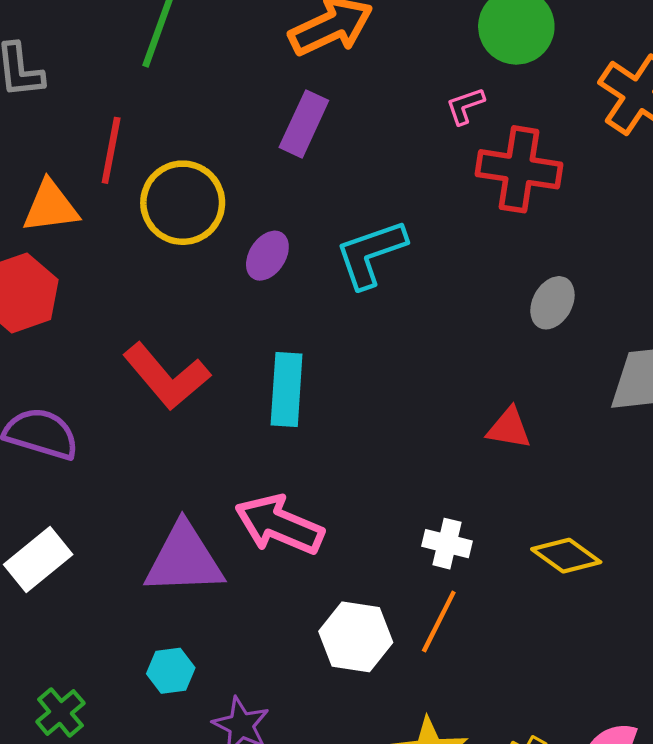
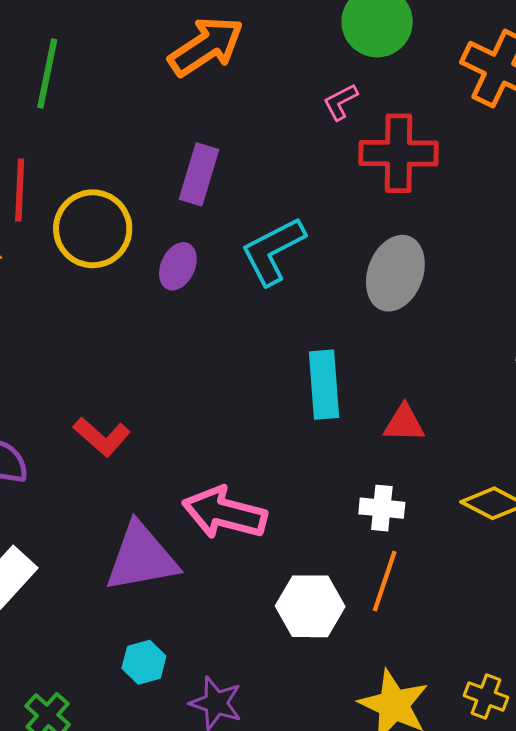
purple rectangle: (304, 124) -> (199, 174), moved
gray ellipse: (552, 303) -> (395, 273), moved, size x1.5
red L-shape: (166, 376) -> (102, 437), moved, size x0.7
cyan rectangle: (287, 390) -> (324, 385), moved
red triangle: (509, 428) -> (404, 423), moved

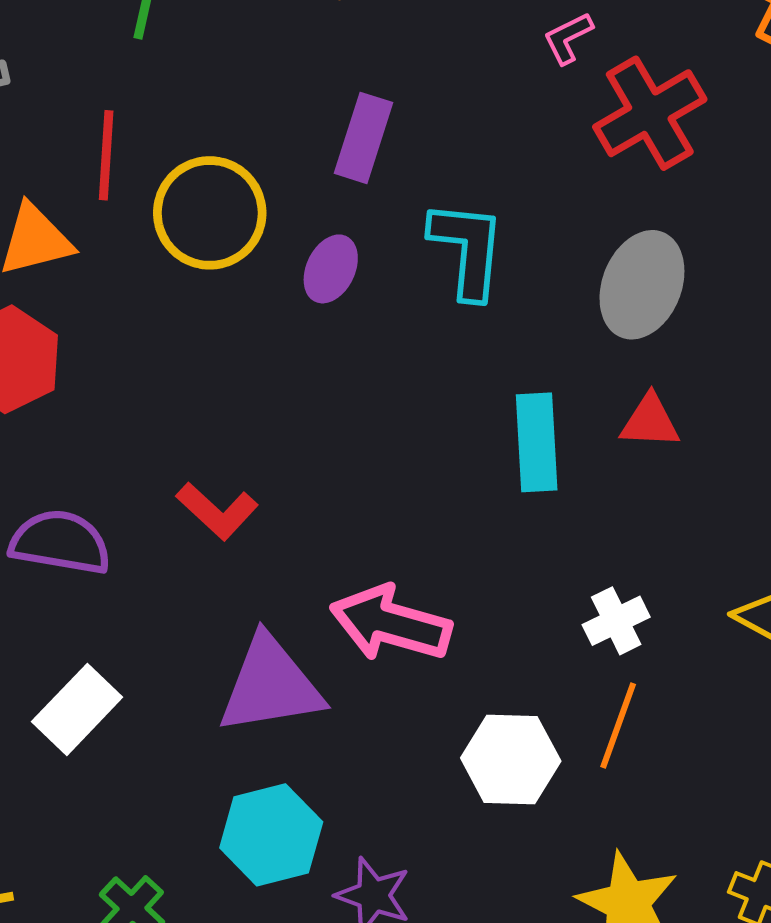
red cross: (399, 153) -> (650, 113), turned -32
cyan L-shape: (273, 251) -> (467, 249), turned 122
red triangle: (404, 423) -> (650, 421), moved
white cross: (382, 508) -> (616, 621), turned -33
cyan hexagon: (144, 662) -> (271, 835), size x1.6

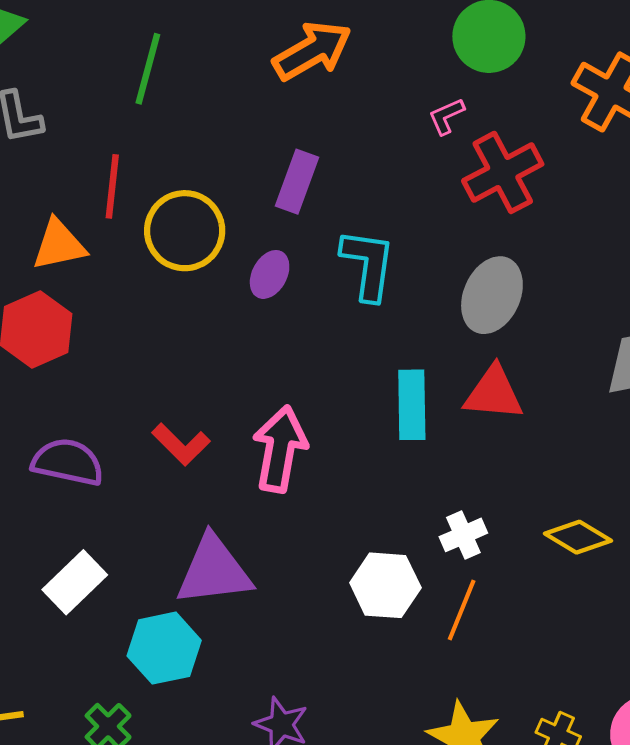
red triangle: (650, 421) -> (494, 393), size x1.4
pink arrow: (391, 623) -> (280, 449), moved, turned 82
white hexagon: (511, 760) -> (385, 585), moved
cyan hexagon: (271, 835) -> (164, 648), moved

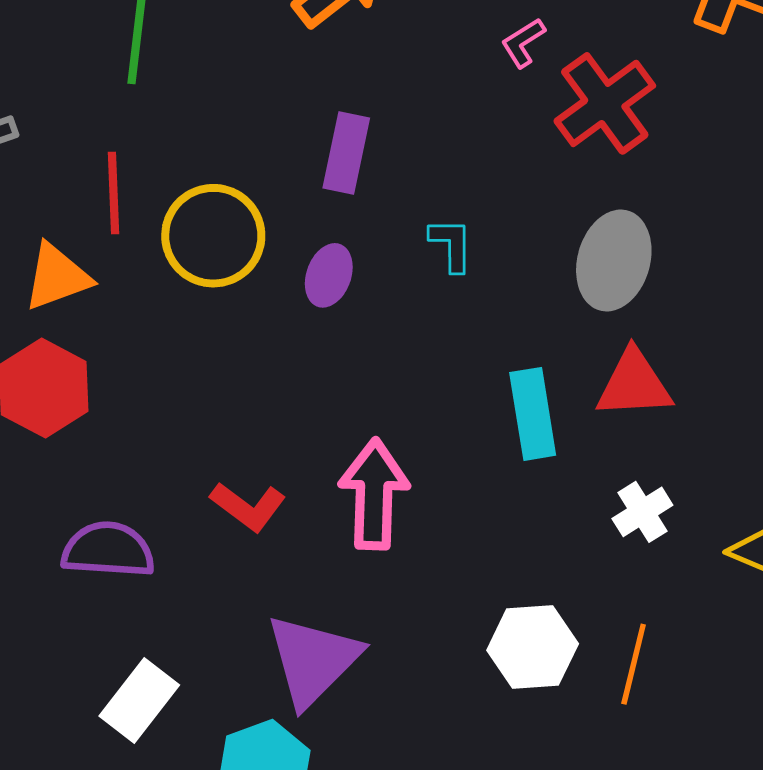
cyan L-shape: (368, 265) -> (451, 245), size x0.6
white cross: (463, 535) -> (642, 512), moved
purple triangle: (214, 571) -> (313, 660), turned -30

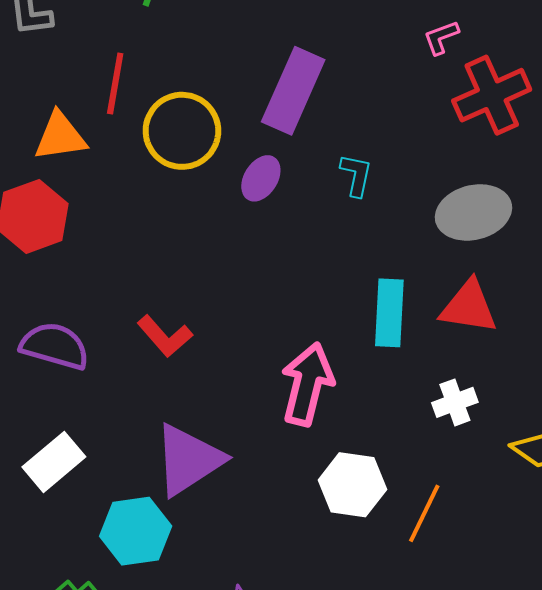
purple rectangle: (346, 153) -> (293, 91), size x1.4
gray ellipse: (614, 260) -> (473, 212), turned 48
pink arrow: (374, 494) -> (307, 384), moved

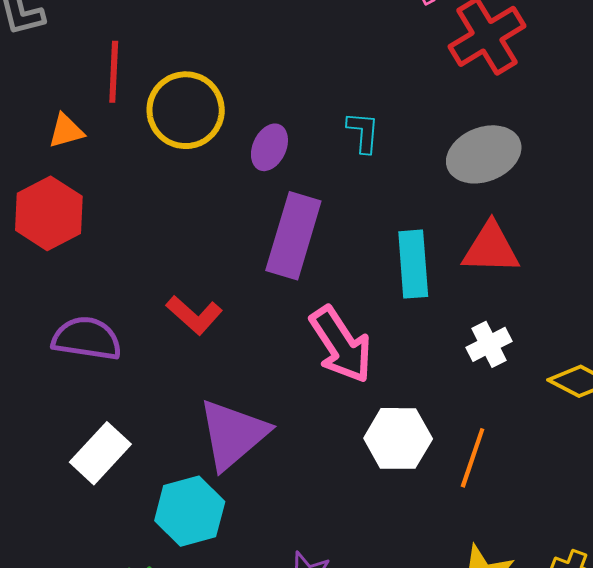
purple rectangle: (293, 91) -> (293, 236), moved
orange triangle: (60, 136) -> (66, 131), size x0.7
pink arrow: (307, 384) -> (341, 345), turned 140

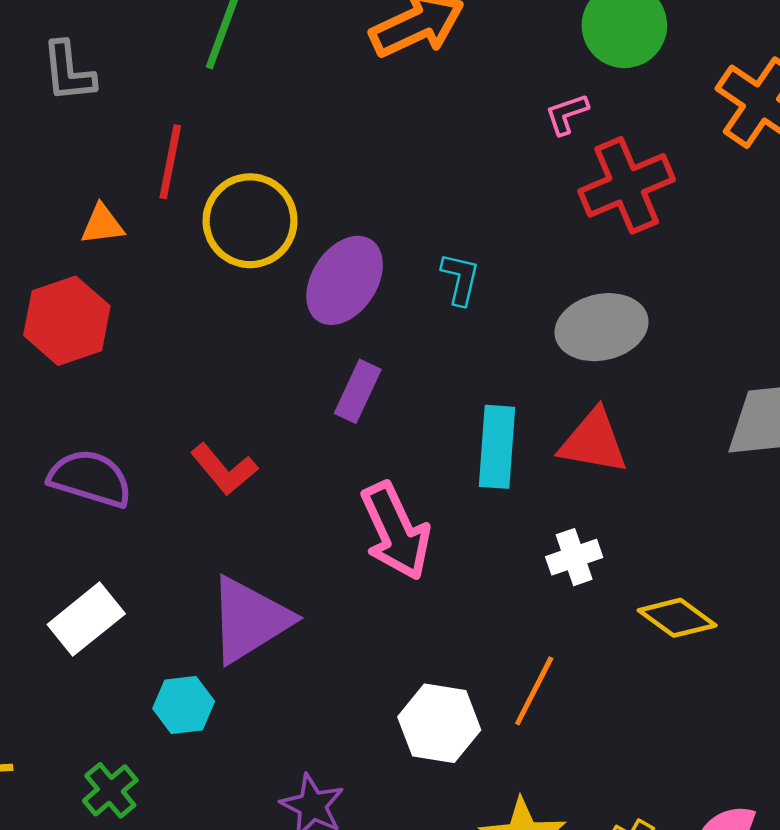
purple ellipse: (269, 147) -> (345, 280), size x1.6
purple rectangle: (293, 236) -> (358, 391), size x0.6
white hexagon: (398, 438) -> (439, 723), moved
cyan hexagon: (190, 511) -> (184, 705), size x0.7

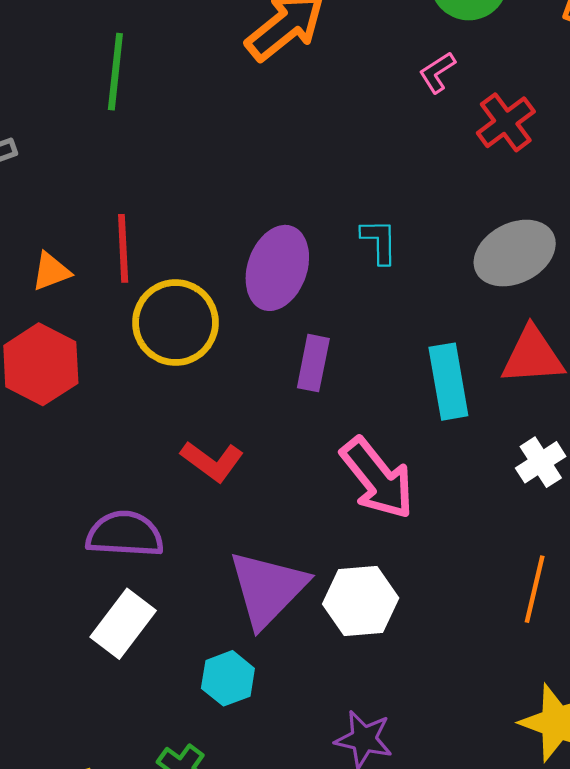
red line: (170, 162) -> (123, 248), moved
red cross: (627, 185) -> (506, 122), size x0.7
yellow circle: (250, 221) -> (175, 323), moved
purple semicircle: (90, 478) -> (125, 534), moved
white hexagon: (439, 723) -> (361, 601), moved

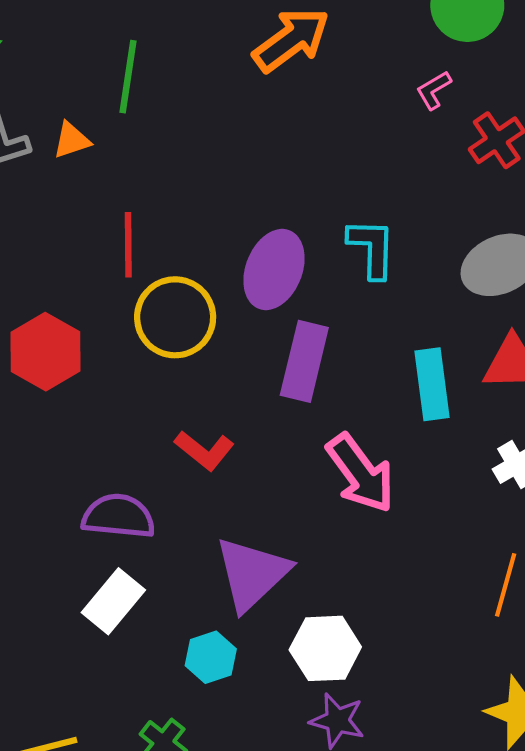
cyan L-shape: (379, 241) -> (372, 248), size x1.4
orange triangle: (51, 271) -> (72, 140), moved
purple rectangle: (313, 363) -> (304, 361), size x1.5
white hexagon: (361, 601) -> (325, 648), moved

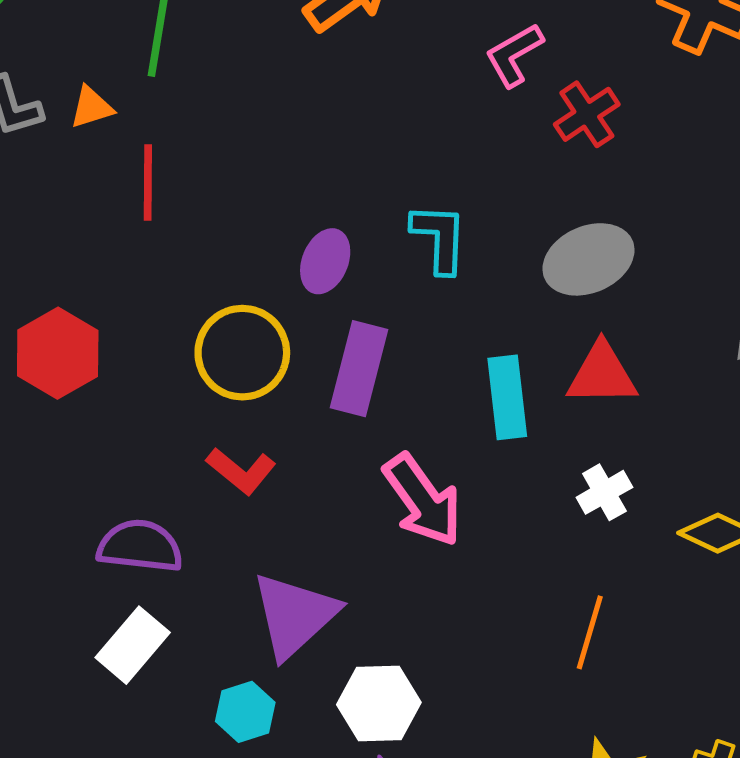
pink L-shape: (434, 90) -> (514, 55), size x1.4
red line: (128, 245) -> (148, 183), moved
purple ellipse: (274, 269) -> (325, 261), size x0.7
yellow circle: (175, 317) -> (242, 353), moved

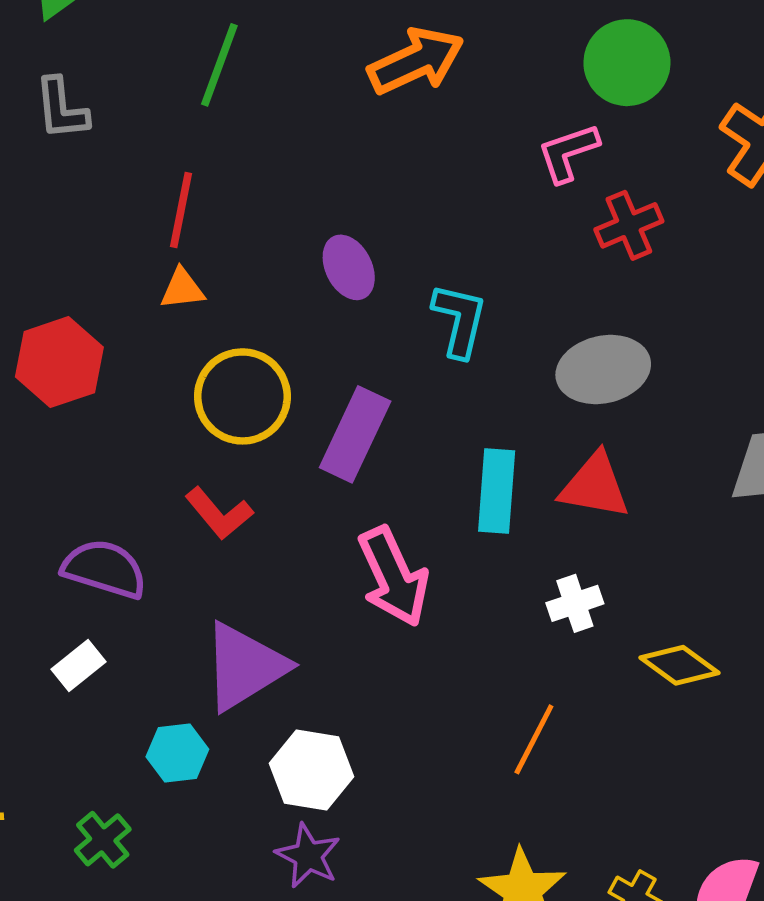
orange triangle: (91, 107) -> (182, 289), moved
purple ellipse: (325, 261) -> (349, 267), moved, turned -60
white rectangle: (133, 645) -> (79, 666), size x0.7

